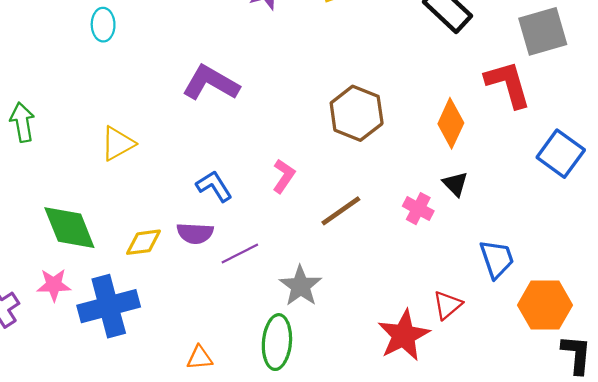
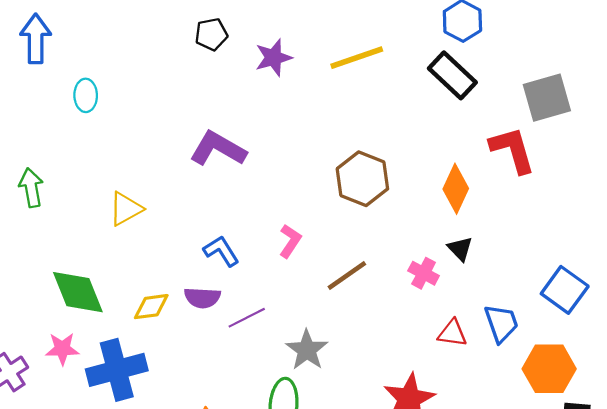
cyan ellipse: (103, 25) -> (86, 95), moved
blue square: (561, 154) -> (565, 290), moved
red triangle: (447, 305) -> (452, 333), moved, turned 48

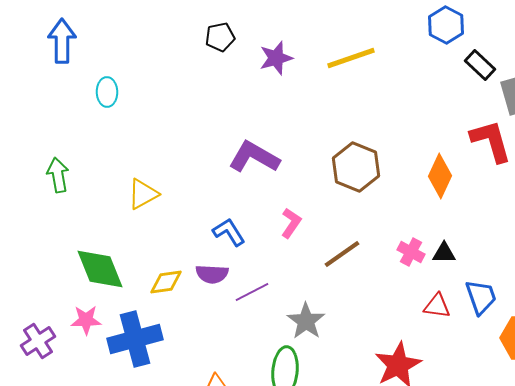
black rectangle: (452, 75) -> (480, 65), moved, size x0.7
purple L-shape: (218, 149) -> (254, 157), moved
black triangle: (460, 249) -> (444, 253), moved, turned -45

